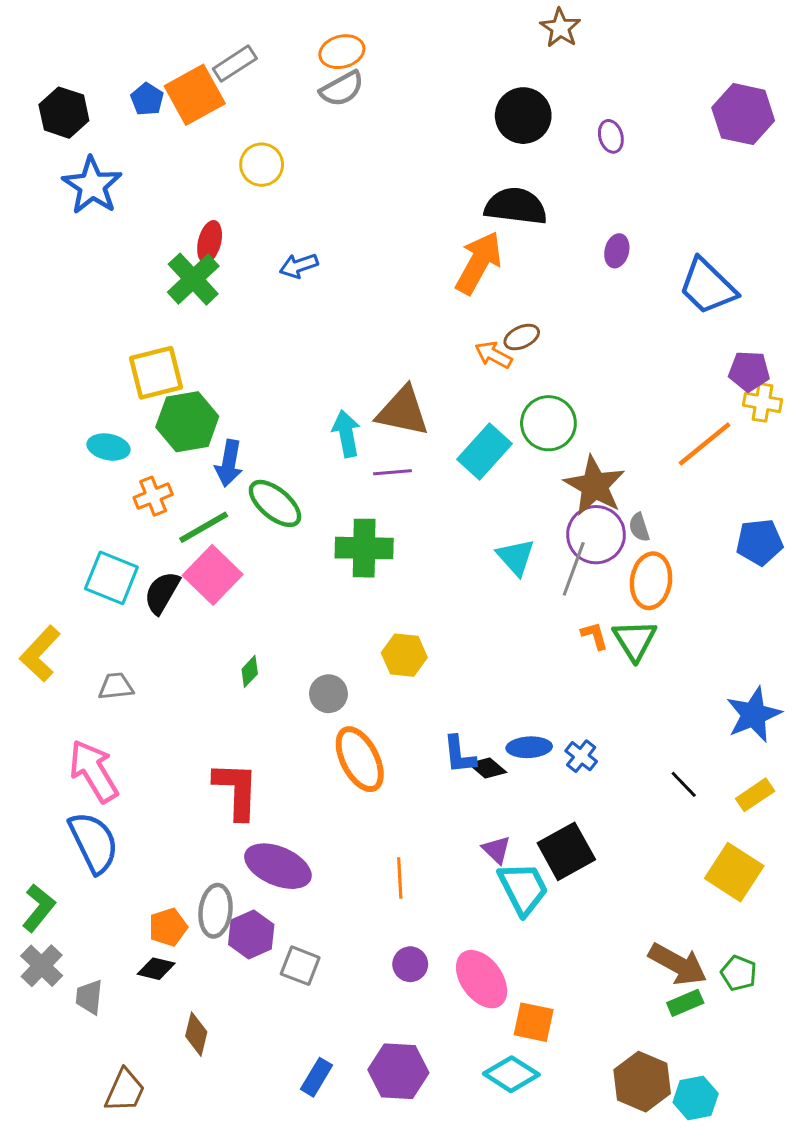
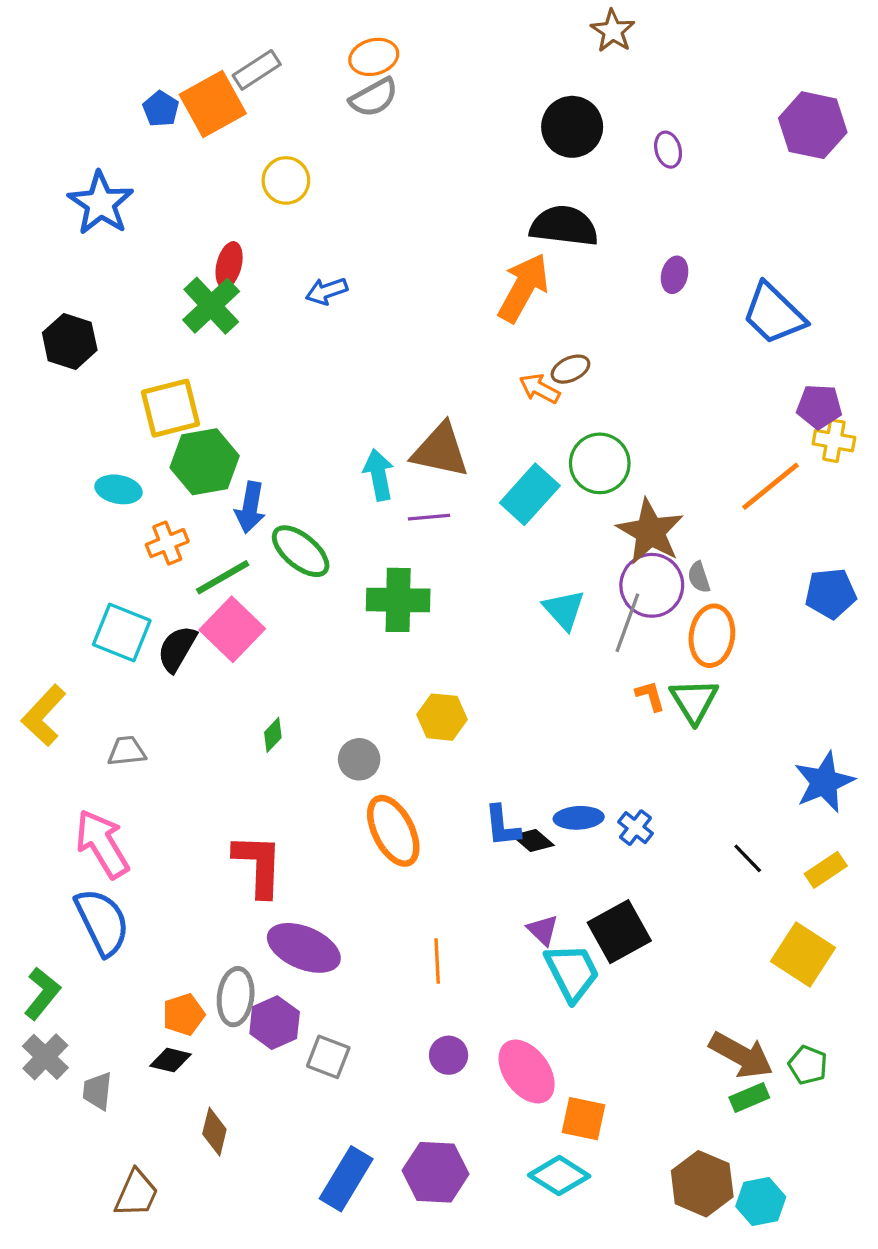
black hexagon: (64, 113) -> (70, 341), moved
blue rectangle: (317, 1077) -> (346, 1179), size x1.5

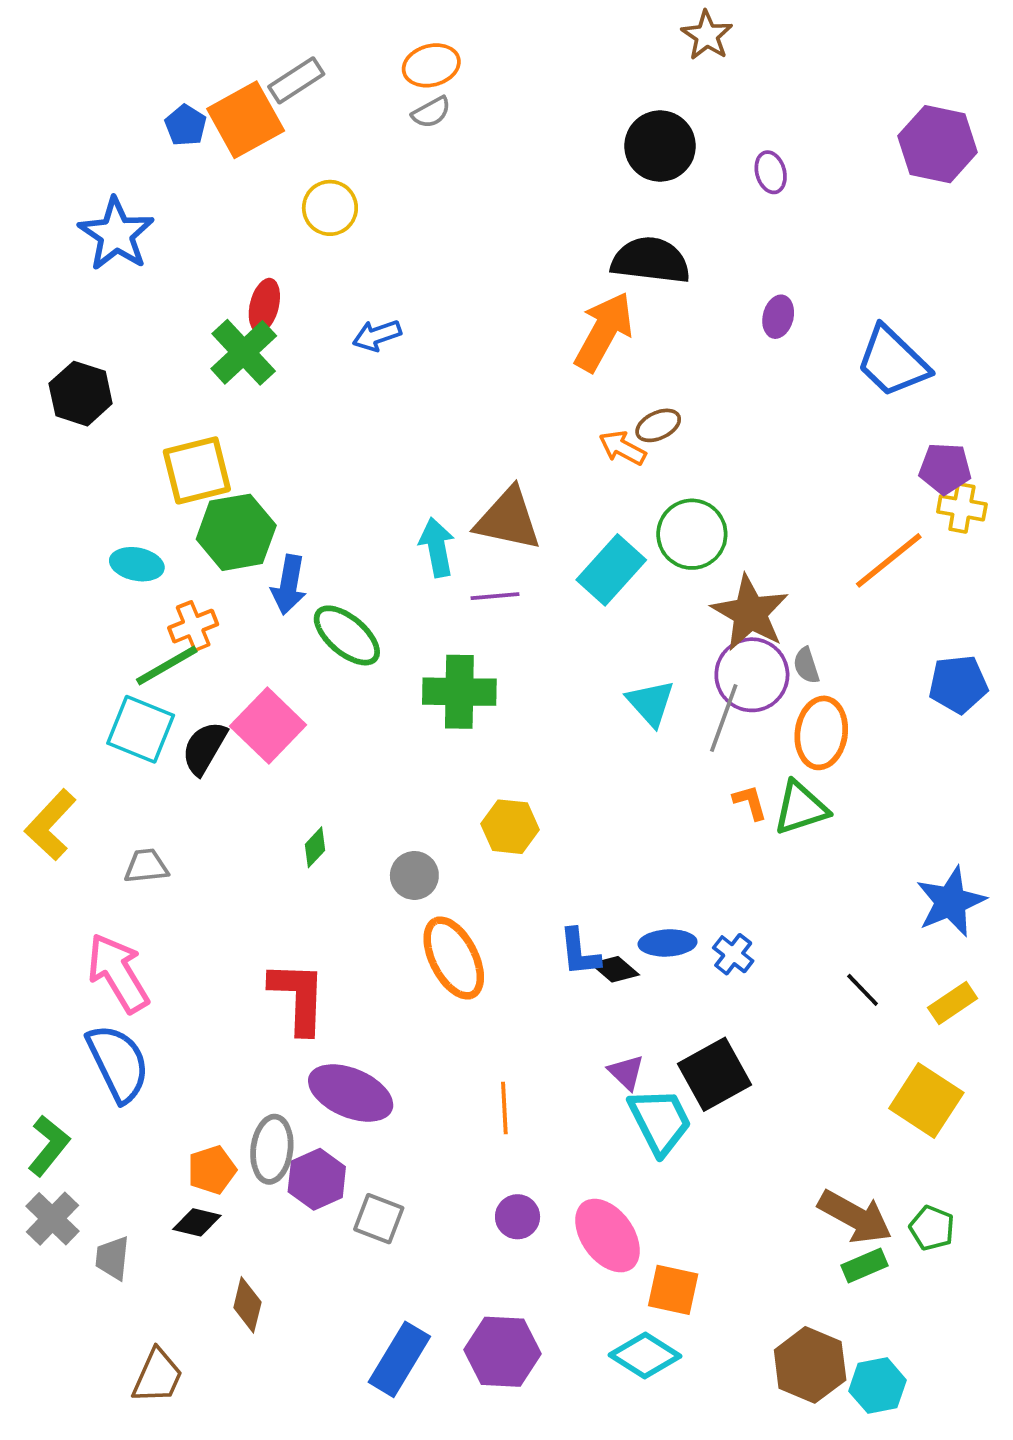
gray semicircle: (374, 98) -> (431, 112), size x0.7
green line: (223, 577) -> (167, 665), moved
green triangle: (694, 701) -> (801, 808), turned 44

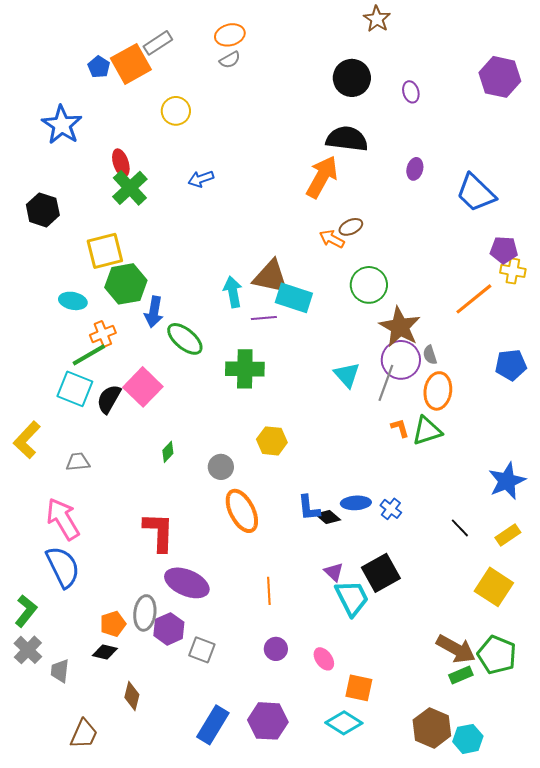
red ellipse: (264, 305) -> (121, 163), moved, turned -32
cyan rectangle: (611, 570) -> (294, 298), moved, turned 66
green pentagon: (932, 1228) -> (497, 655), size x1.6
pink ellipse: (608, 1236) -> (324, 659), size x0.6

